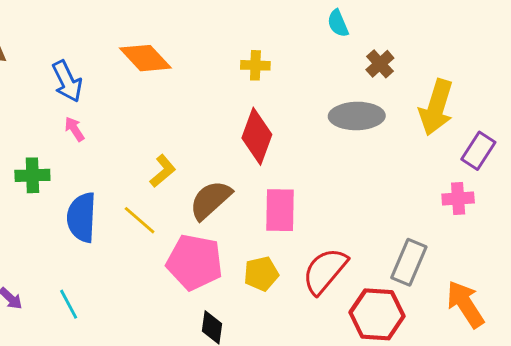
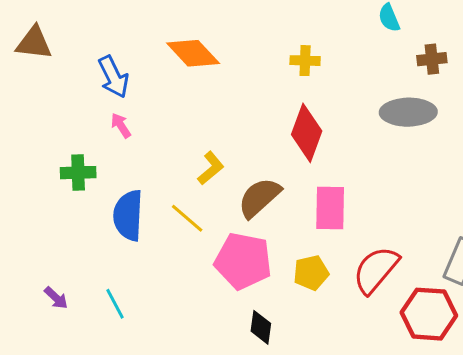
brown cross: (380, 64) -> (432, 59), turned 36

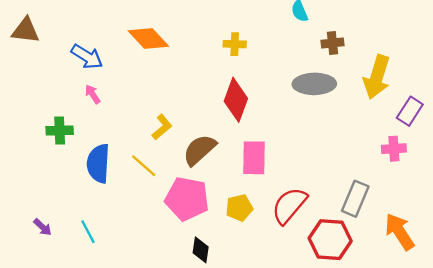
blue arrow: (113, 77) -> (87, 57), turned -32

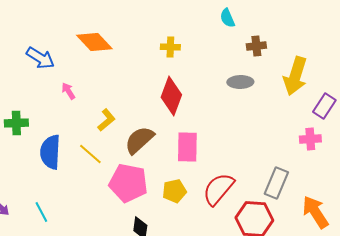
gray ellipse: (314, 84) -> (240, 82), size x0.7
pink arrow: (93, 94) -> (68, 91), moved

